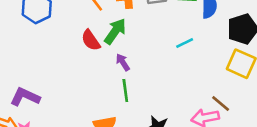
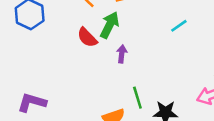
purple arrow: (123, 62) -> (122, 54), turned 48
green line: (125, 91) -> (137, 98), moved

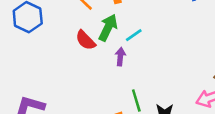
cyan line: (179, 26) -> (134, 35), moved

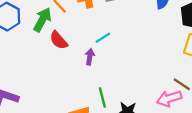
green arrow: (108, 28) -> (42, 20), moved

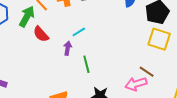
green line: (102, 98) -> (86, 64), moved

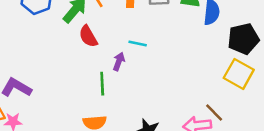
cyan line: (79, 32) -> (138, 43), turned 32
green line: (86, 64) -> (102, 84), moved

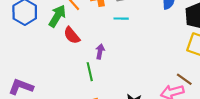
cyan line: (138, 43) -> (121, 19), moved

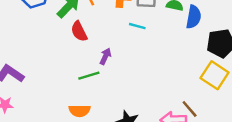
green line: (90, 72) -> (89, 76), turned 72

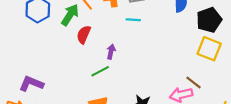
red semicircle: (79, 31) -> (84, 35), turned 60

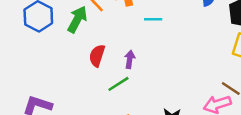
red semicircle: (84, 35) -> (97, 56), moved

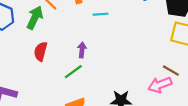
red semicircle: (97, 56) -> (41, 51), moved

